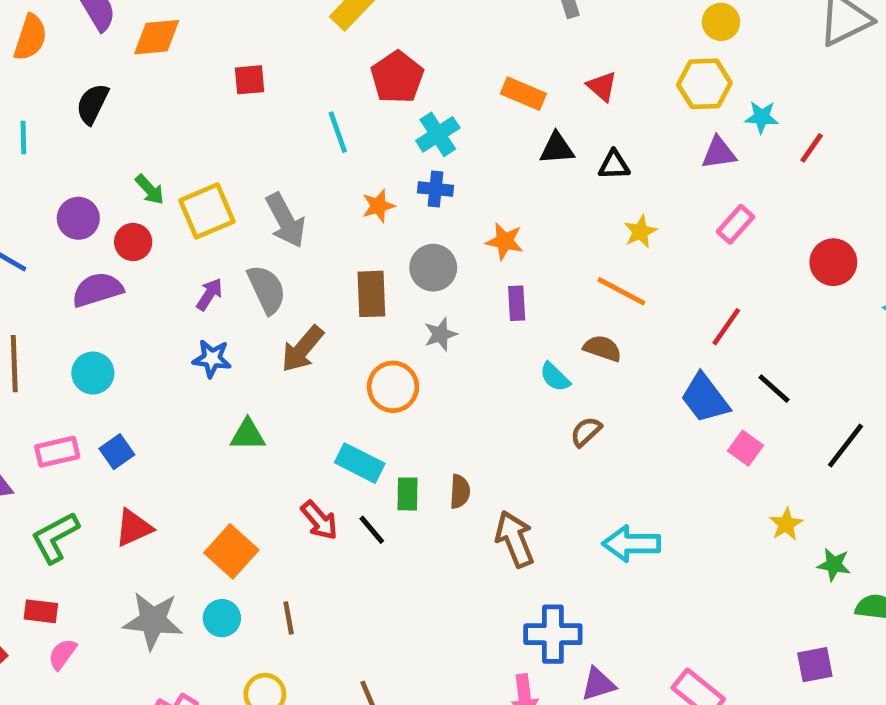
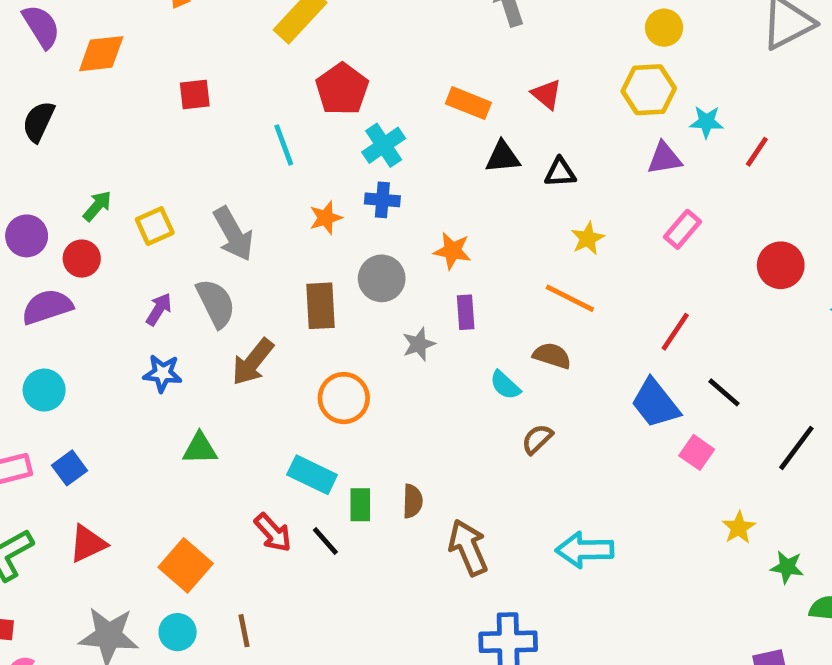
green arrow: (150, 190) -> (97, 206), turned -96
yellow square: (207, 211) -> (155, 226), size x0.7
gray star: (440, 334) -> (419, 344), moved

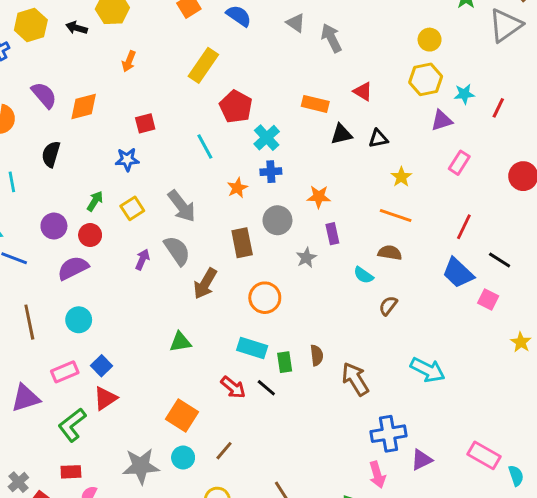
blue star: (163, 373) -> (127, 160), moved
red triangle: (88, 544) -> (105, 398), moved
cyan arrow: (585, 550) -> (428, 370), turned -144
brown line: (244, 631) -> (224, 451), turned 60

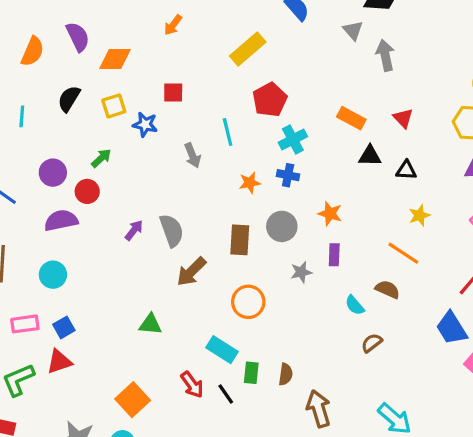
gray arrow: (182, 206) -> (193, 155), moved, size x0.7
yellow square: (132, 208) -> (114, 106), moved

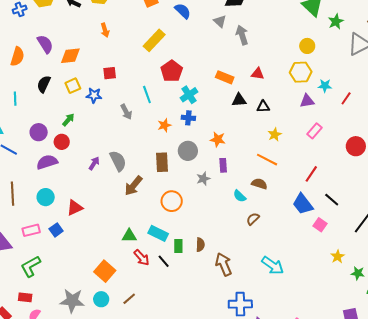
orange arrow: (173, 25) -> (105, 30), turned -48
red triangle: (403, 118) -> (258, 74), turned -32
green triangle: (150, 324) -> (129, 236), moved
red triangle: (59, 362) -> (75, 208), moved

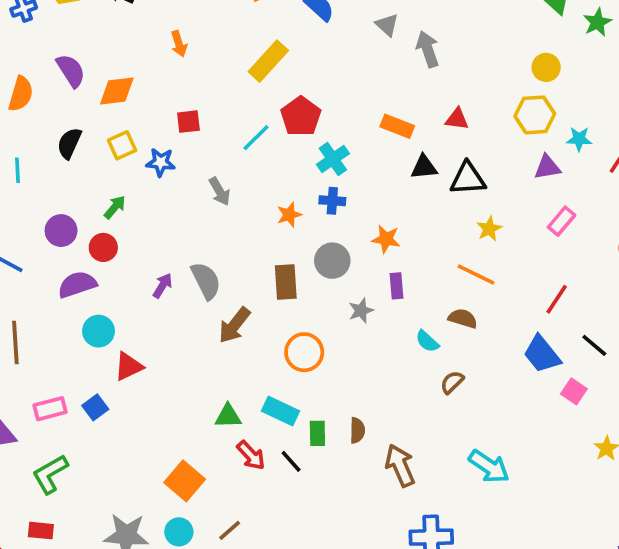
cyan line: (147, 94) -> (256, 138), moved, turned 66
black triangle: (263, 107) -> (468, 179), size x1.5
cyan circle: (46, 197) -> (99, 331), moved

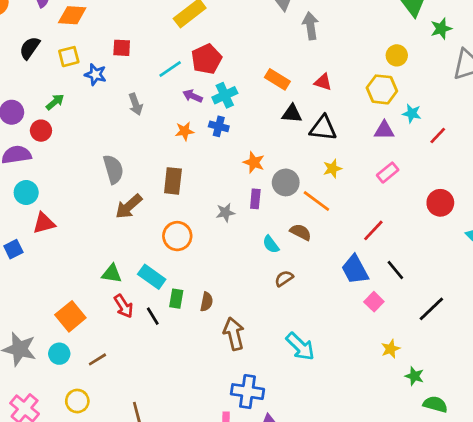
gray circle: (332, 261) -> (286, 182), moved
purple arrow: (162, 286) -> (193, 96), moved, turned -108

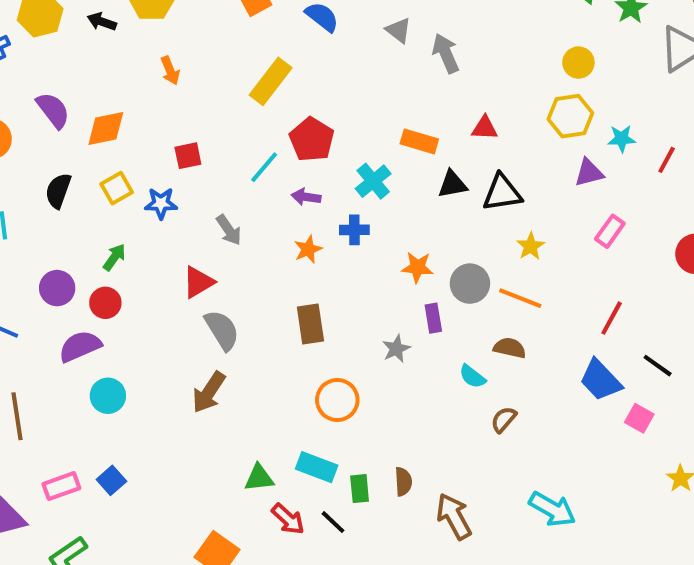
cyan cross: (225, 95) -> (373, 181), moved
brown arrow: (129, 206) -> (209, 392), moved
red triangle: (44, 223) -> (198, 282), moved

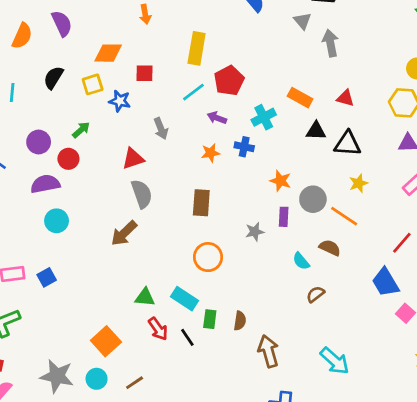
yellow rectangle: (271, 81) -> (197, 48), moved, turned -40
orange diamond: (106, 129) -> (108, 53), moved

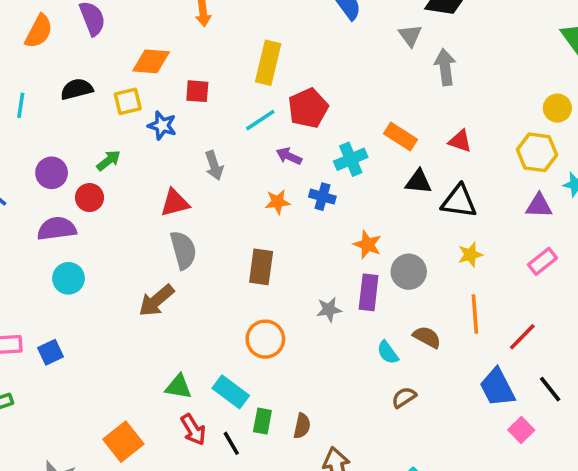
black semicircle: (53, 78) -> (77, 89), turned 40
orange line: (344, 216) -> (475, 314), moved, turned 48
purple rectangle: (284, 217) -> (369, 292), size x1.4

